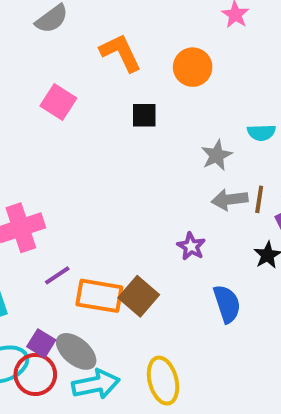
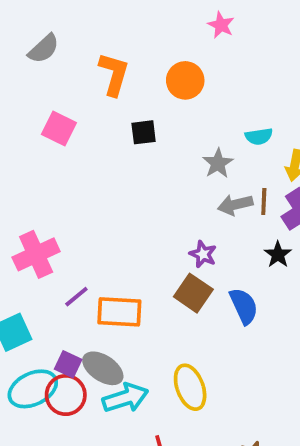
orange L-shape: (121, 53) -> (114, 74), turned 48
brown square: (139, 296) -> (193, 293), moved

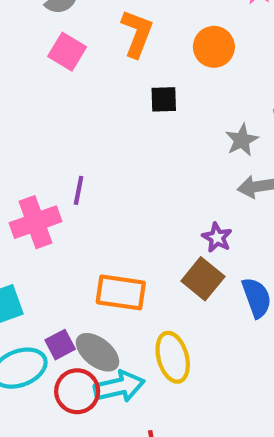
pink square: (59, 129) -> (67, 52), moved
purple line: (76, 297) -> (79, 190), moved, turned -44
purple square: (68, 364) -> (60, 345), turned 32
yellow ellipse: (190, 387) -> (173, 357), moved
red circle: (66, 395) -> (77, 391), moved

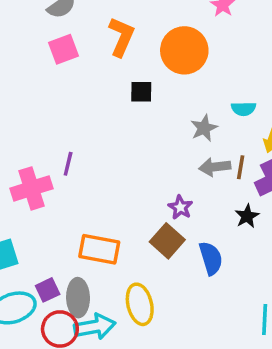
orange circle: (214, 47) -> (184, 50), size x1.4
pink square: (67, 52) -> (63, 49), turned 36
gray ellipse: (97, 352) -> (78, 298), turned 48

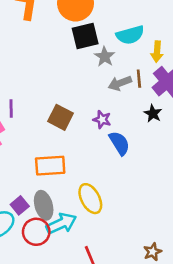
black square: (141, 92) -> (85, 36), moved, size x1.5
cyan semicircle: (244, 109) -> (130, 35), size x1.5
brown square: (167, 241) -> (60, 117), moved
blue semicircle: (211, 258) -> (119, 143), moved

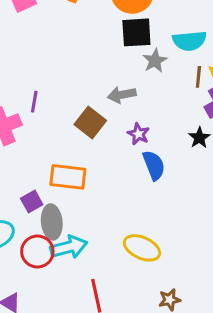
brown line: (139, 79) -> (198, 77), moved
gray arrow: (120, 83) -> (122, 95), moved
yellow ellipse: (90, 199) -> (142, 248), moved, turned -48
purple square: (20, 205) -> (32, 201), moved

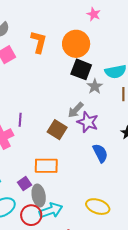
black square: (136, 32) -> (81, 69), turned 30
gray arrow: (122, 95) -> (76, 110), turned -30
purple star: (139, 134) -> (88, 122), moved, size x1.5

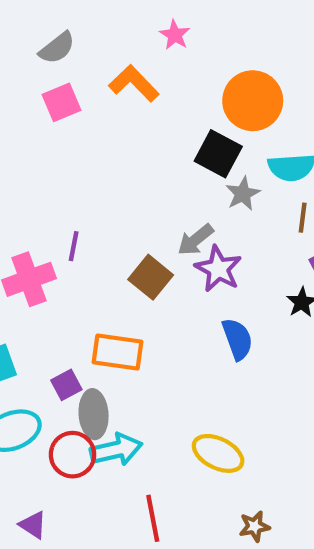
pink star: (94, 14) -> (175, 35), moved
orange L-shape: (39, 42) -> (134, 83), turned -65
orange circle: (76, 44) -> (253, 101), moved

